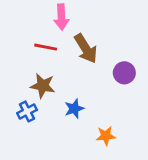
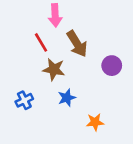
red line: (46, 47) -> (41, 42), turned 48
brown star: (43, 86) -> (54, 69), moved

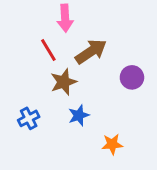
brown arrow: (77, 44) -> (91, 52), turned -92
brown star: (54, 69) -> (64, 82), turned -30

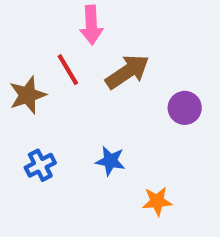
brown star: (64, 82) -> (28, 95), moved
blue star: (79, 115) -> (110, 161), turned 30

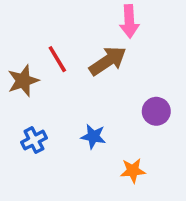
pink arrow: (91, 25) -> (129, 21), moved
purple circle: (185, 108) -> (156, 111), moved

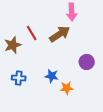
blue cross: (34, 140) -> (19, 78), turned 32
orange star: (133, 171) -> (67, 88), moved

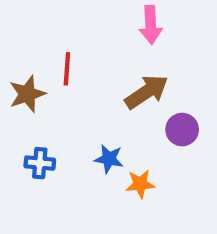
red line: (32, 33) -> (67, 69), turned 35
brown arrow: (60, 34) -> (147, 92), moved

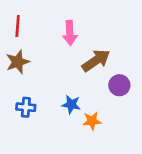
pink arrow: (151, 25) -> (70, 33), moved
red line: (67, 69) -> (18, 26), moved

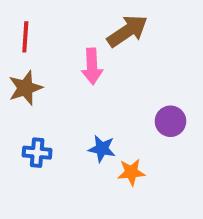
pink arrow: (70, 33) -> (92, 66), moved
brown arrow: (96, 60) -> (127, 31), moved

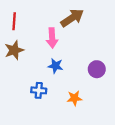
blue star: (102, 149) -> (55, 66), moved
blue cross: (37, 153) -> (39, 90), moved

